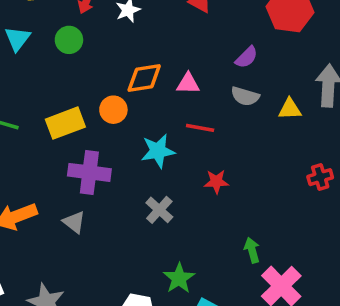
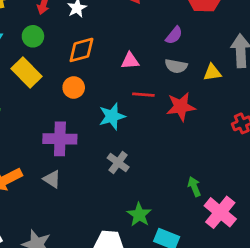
orange diamond: (144, 78) -> (81, 50), moved
yellow rectangle: (65, 123) -> (27, 72), moved, turned 72
red star: (216, 182) -> (181, 107), moved, size x1.5

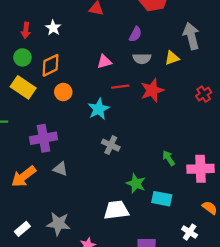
orange diamond: (81, 50) -> (50, 65), moved
purple cross: (60, 139) -> (44, 138), moved
green arrow: (194, 187) -> (169, 158), moved
pink cross: (220, 212) -> (201, 169), turned -30

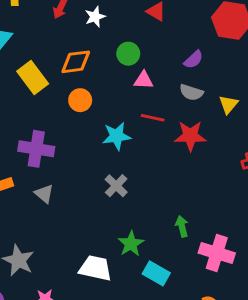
green circle: (22, 57) -> (128, 54), moved
yellow triangle: (172, 58) -> (229, 104), turned -49

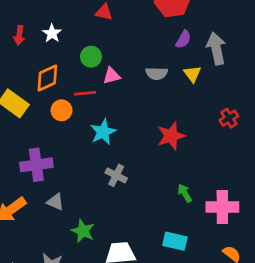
purple semicircle: (194, 60) -> (183, 39), moved
red line: (153, 118) -> (85, 93), moved
red star: (190, 136) -> (171, 136), moved
green star: (131, 244) -> (83, 231), moved

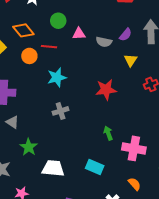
purple semicircle: (183, 39) -> (126, 35), moved
yellow triangle: (192, 74) -> (131, 60), moved
pink triangle: (112, 76) -> (79, 34), moved
orange diamond: (47, 78) -> (23, 30), turned 65
gray cross: (116, 175) -> (61, 111), turned 35

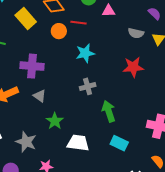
purple semicircle: (126, 35) -> (154, 14), turned -88
gray semicircle: (104, 42) -> (136, 33), moved
green arrow: (108, 133) -> (109, 111), moved, size x1.5

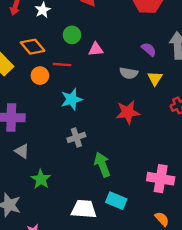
white trapezoid: (78, 143) -> (84, 209), moved

